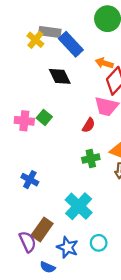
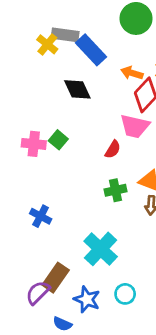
purple semicircle: (28, 242) -> (38, 293), turned -110

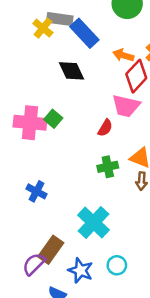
pink cross: (34, 144) -> (30, 123), size x1.4

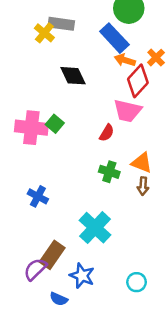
blue rectangle: (84, 33) -> (114, 38), moved
green cross: (108, 167) -> (109, 172), turned 30
cyan circle: (117, 265) -> (137, 282), moved

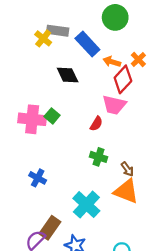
blue rectangle: (114, 38) -> (87, 44), moved
orange triangle: (142, 163) -> (126, 191), moved, size x1.4
brown arrow: (143, 186) -> (127, 169), turned -40

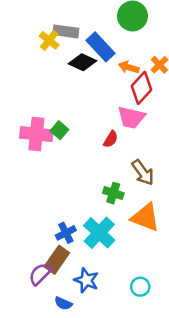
black diamond: (68, 75) -> (82, 62), moved, turned -40
green cross: (99, 157) -> (113, 193), moved
brown arrow: (127, 169) -> (143, 173), moved, size x1.5
blue cross: (38, 178) -> (66, 233), moved, turned 35

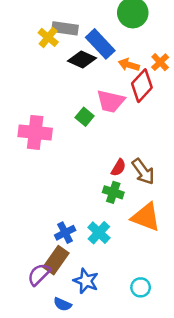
pink trapezoid: (131, 117) -> (111, 101), moved
green square: (59, 130) -> (85, 117), moved
red semicircle: (111, 139) -> (118, 168), moved
cyan cross: (99, 233) -> (99, 233), size x0.7

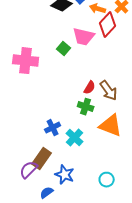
blue cross: (65, 233) -> (53, 128), moved
blue semicircle: (62, 304) -> (47, 193), turned 120

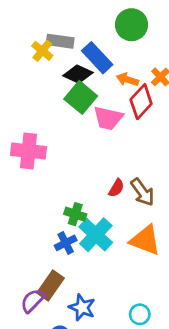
green square: (64, 49) -> (81, 97), moved, size x1.6
green cross: (86, 107) -> (75, 214), moved
cyan cross: (75, 138) -> (96, 235), moved, size x1.4

